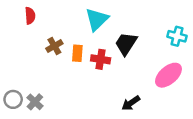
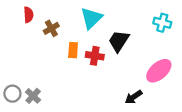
cyan cross: (177, 36) -> (162, 23), moved
brown cross: (54, 46) -> (51, 28), moved
black arrow: (131, 103) -> (134, 97), moved

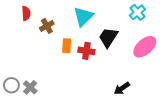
cyan cross: (162, 23) -> (137, 12), moved, turned 35
pink ellipse: (159, 71) -> (145, 47), moved

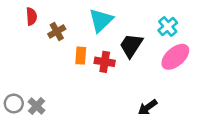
cyan cross: (137, 12) -> (168, 27), moved

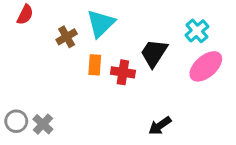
red semicircle: (31, 16) -> (25, 15), moved, turned 30
cyan triangle: (101, 20) -> (101, 23), moved
black arrow: (148, 107) -> (160, 126), moved

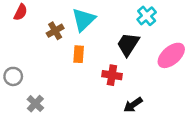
cyan cross: (197, 31) -> (147, 16), moved
red cross: (123, 72) -> (112, 75), moved
gray circle: (16, 121) -> (13, 76), moved

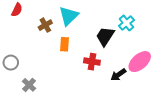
cyan cross: (147, 16) -> (126, 23), moved
pink ellipse: (171, 55) -> (140, 62), moved
black arrow: (133, 105) -> (118, 75), moved

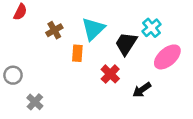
cyan triangle: (69, 16) -> (93, 29), moved
red cross: (92, 62) -> (110, 74), turned 35
pink ellipse: (140, 62) -> (167, 57), moved

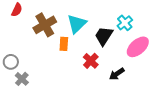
brown cross: (54, 30) -> (45, 25), size x1.6
gray cross: (35, 102) -> (22, 79), moved

